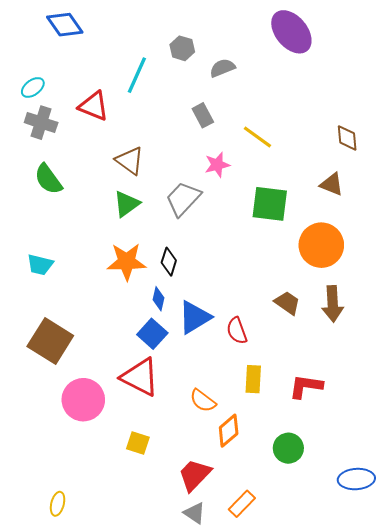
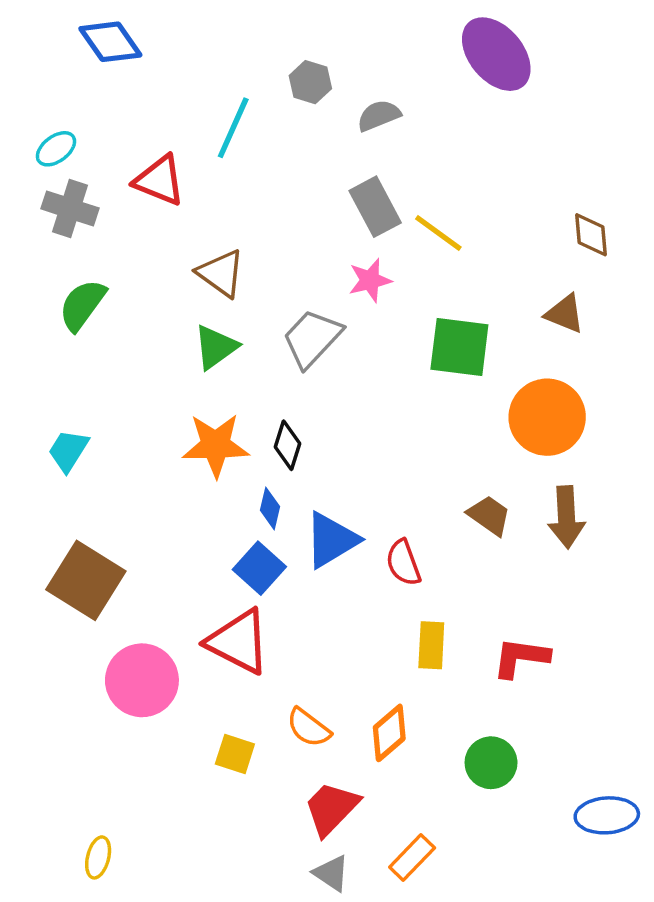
gray rectangle: (203, 115) -> (375, 207), moved, size x1.4
green semicircle: (48, 179) -> (82, 305), turned 72
cyan trapezoid: (40, 265) -> (68, 451), turned 108
orange semicircle: (203, 401) -> (309, 728), moved

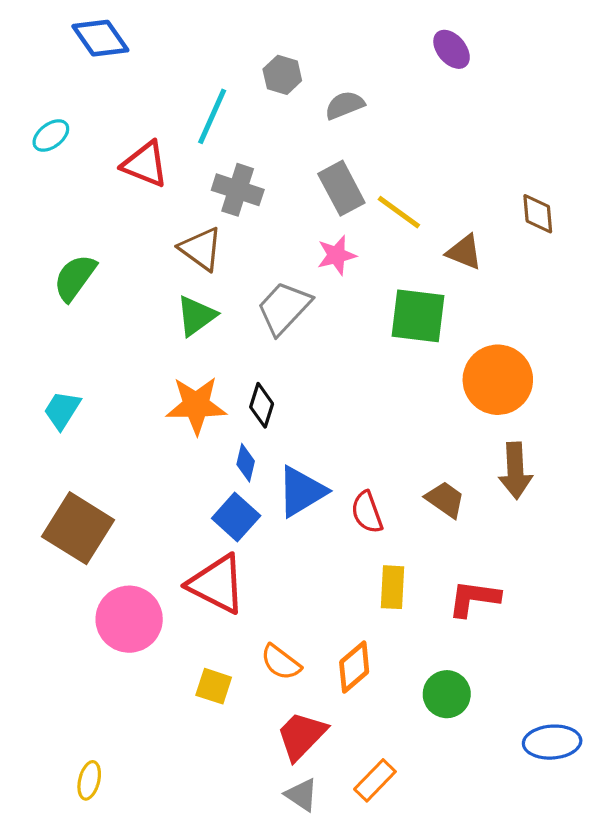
purple ellipse: (496, 54) -> (452, 49), size x0.6
gray cross: (70, 208) -> (238, 190), moved
brown triangle: (565, 314) -> (464, 252), moved
brown trapezoid: (489, 515) -> (445, 499), moved

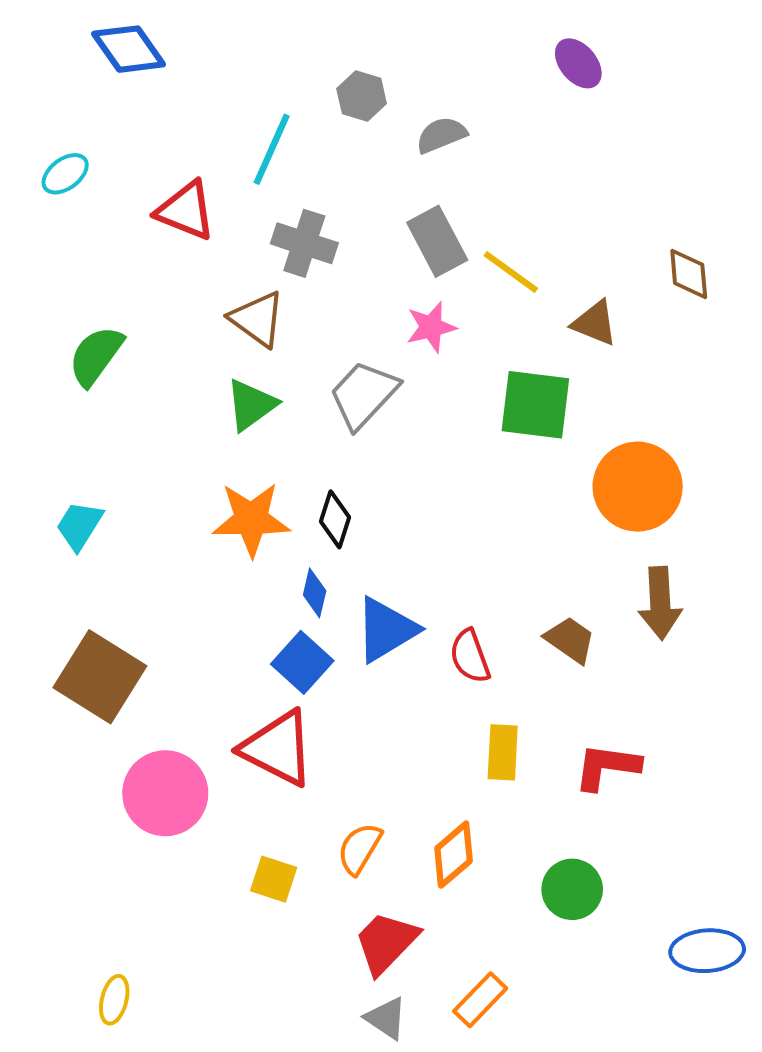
orange semicircle: (281, 662) -> (360, 848), turned 84

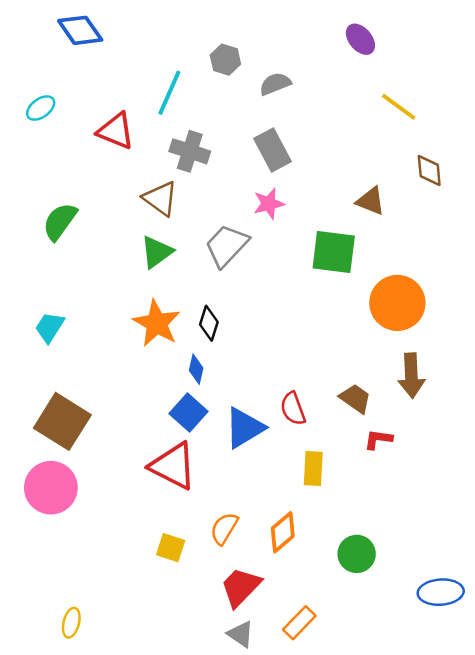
yellow line: (511, 272) -> (399, 107), moved
orange star: (251, 519) -> (157, 323), turned 30
blue triangle: (386, 630) -> (245, 428), moved
red L-shape: (607, 767) -> (378, 439), moved, size x0.7
pink circle: (165, 793) -> (51, 488), moved

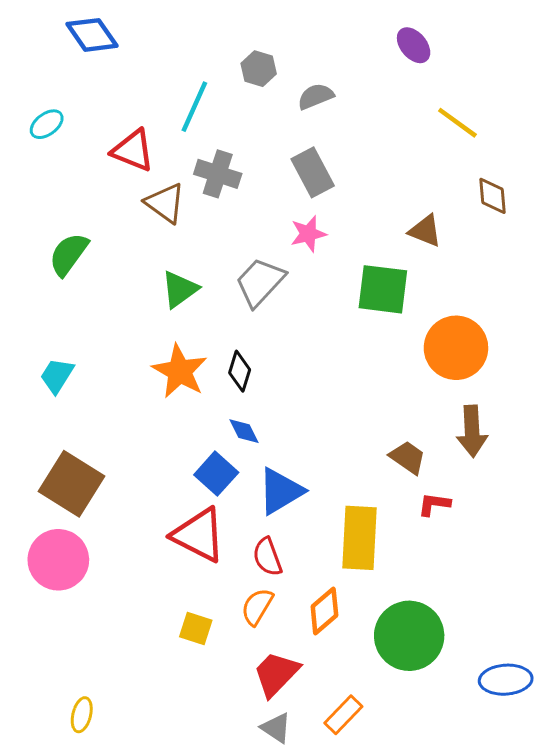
brown triangle: (160, 198) -> (165, 203), moved
blue diamond: (196, 369) -> (244, 431), moved, turned -40
red semicircle: (293, 409) -> (267, 557), moved
yellow rectangle: (313, 469) -> (359, 538), size x1.6
green circle: (357, 554) -> (409, 636), size x1.6

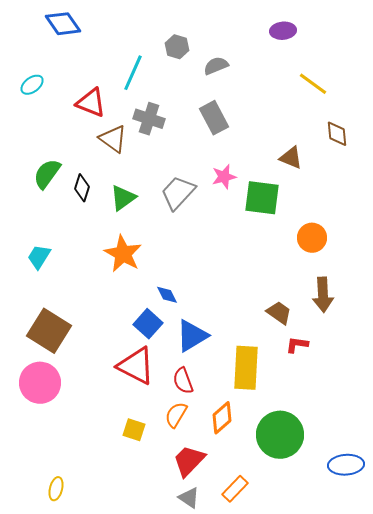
purple ellipse: (414, 45) -> (283, 31), turned -55
pink star: (308, 234) -> (224, 177), moved
orange circle: (456, 348) -> (312, 238), size x0.7
black diamond: (240, 371) -> (82, 188), moved

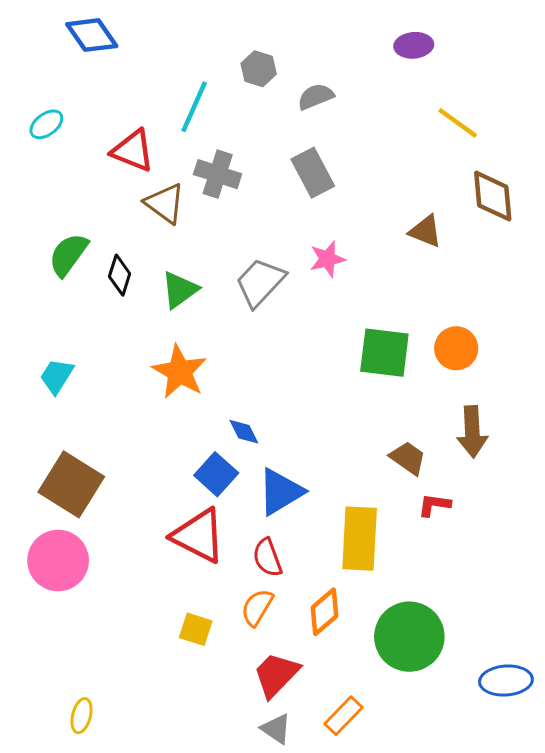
brown diamond: (337, 134) -> (493, 196), size x1.4
green square: (262, 198) -> (384, 353), moved

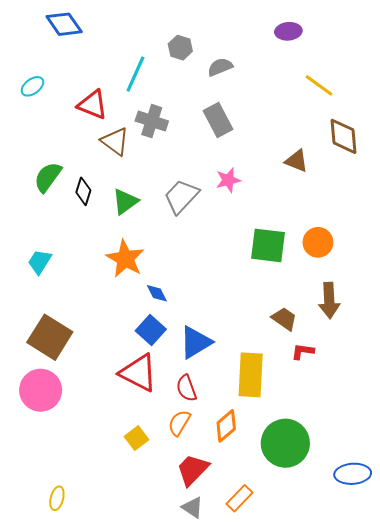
blue diamond: (244, 432) -> (157, 293), moved
yellow square: (196, 629) -> (136, 438), turned 35

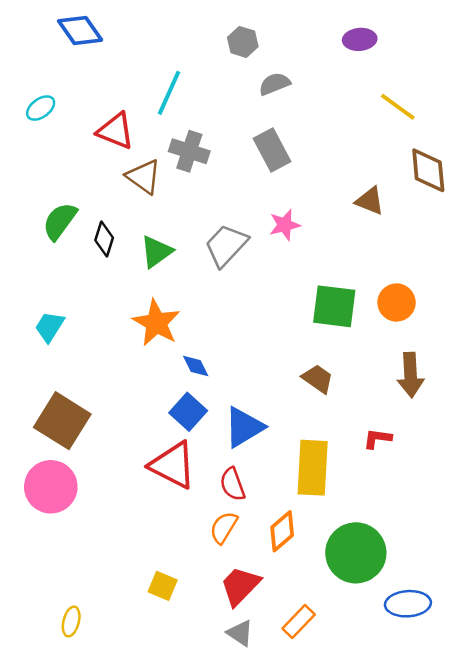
gray hexagon: (180, 48) -> (243, 42), moved
brown trapezoid: (284, 319) -> (318, 379), moved
yellow square: (136, 438) -> (163, 586), moved, turned -30
blue ellipse: (353, 474) -> (408, 604), moved

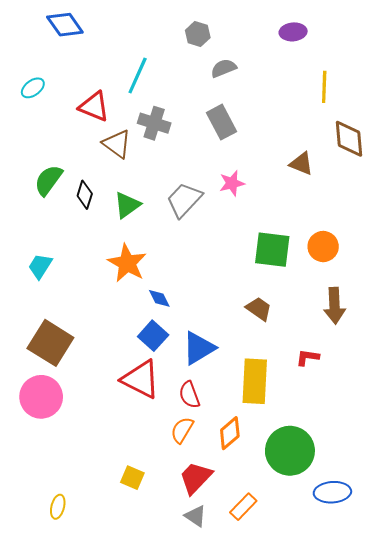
yellow line: (398, 107) -> (324, 87), turned 56

